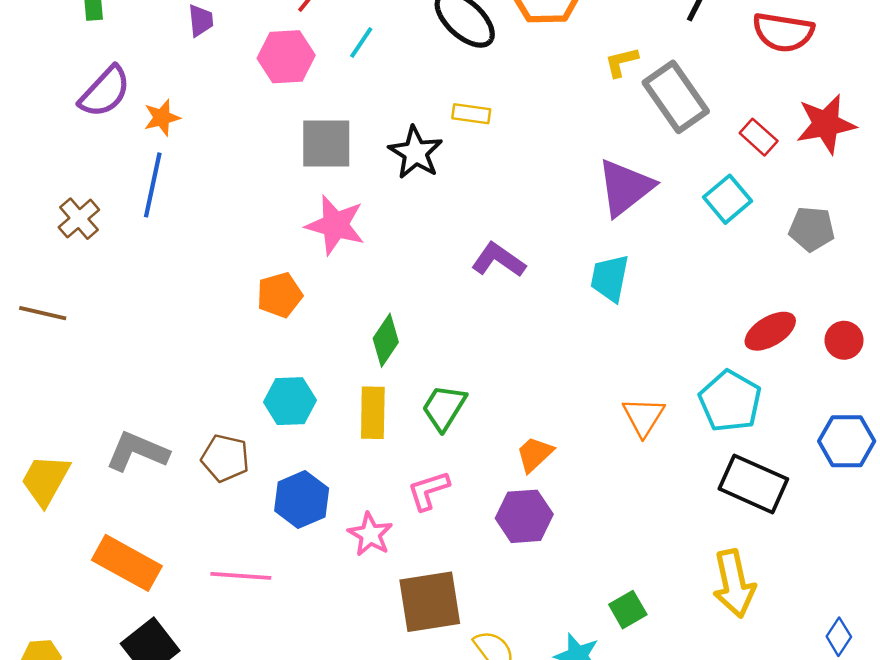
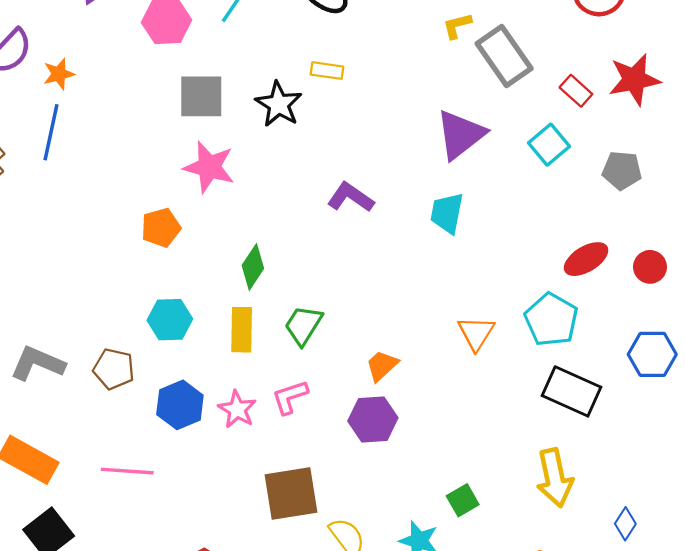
pink star: (370, 534) -> (237, 409), moved
blue diamond: (839, 637) -> (625, 524), moved

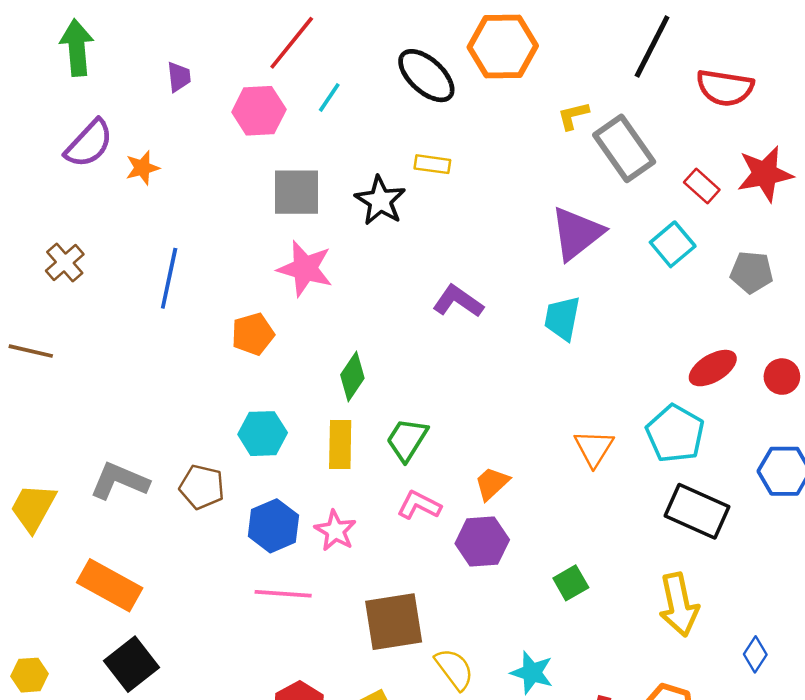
blue line: (51, 132) -> (169, 278), moved
pink L-shape: (290, 397) -> (419, 505), moved, turned 45
pink line: (127, 471) -> (283, 594), moved
green square: (463, 500) -> (571, 583), moved

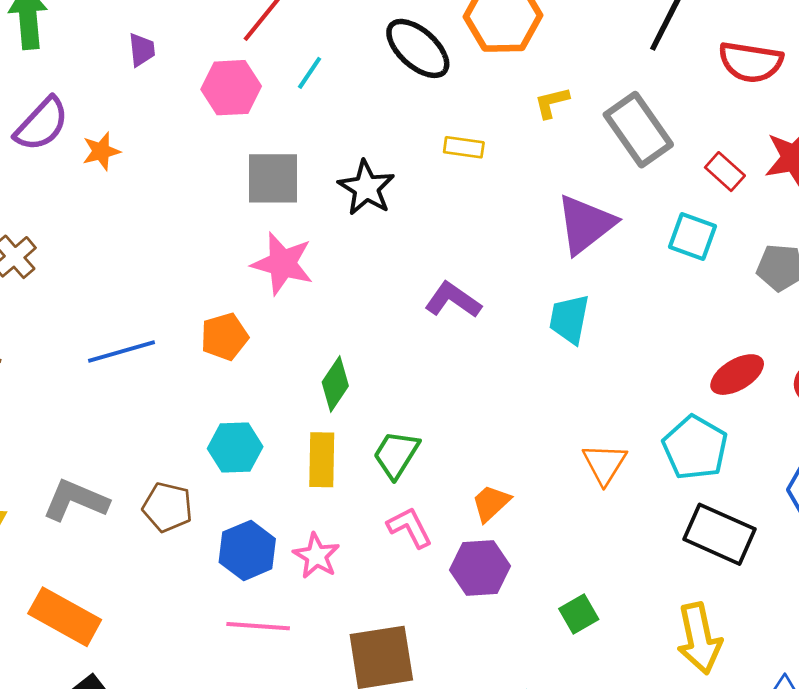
yellow L-shape: (573, 116) -> (552, 103), moved
yellow rectangle: (432, 164) -> (464, 147), moved
cyan square: (673, 244) -> (692, 237), turned -30
blue line: (169, 278) -> (121, 352), moved, turned 62
pink L-shape: (419, 505) -> (410, 527), turned 36

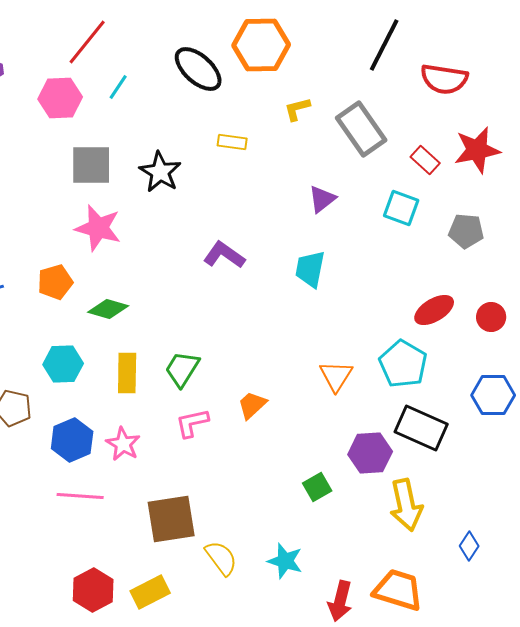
purple triangle: (586, 224) -> (322, 199), size x0.6
green diamond: (335, 384) -> (108, 309), moved, turned 72
pink L-shape: (410, 527) -> (192, 423), turned -75
purple hexagon: (480, 568) -> (370, 453), moved

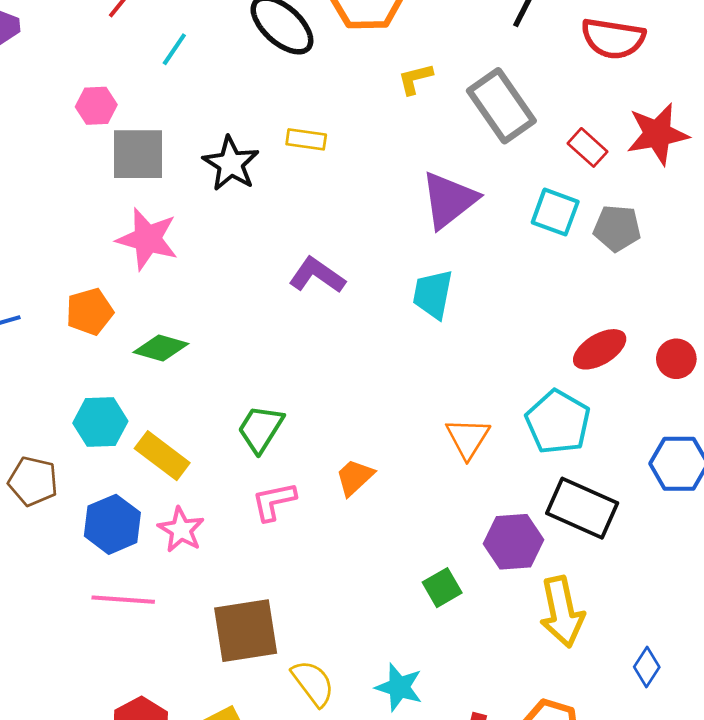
pink hexagon: (60, 98) -> (96, 106), moved, size x0.7
yellow rectangle: (232, 142) -> (306, 139), moved
purple triangle: (322, 199) -> (449, 200), size x1.6
gray pentagon: (466, 231) -> (617, 228), moved
yellow rectangle: (127, 373) -> (162, 456), moved, turned -54

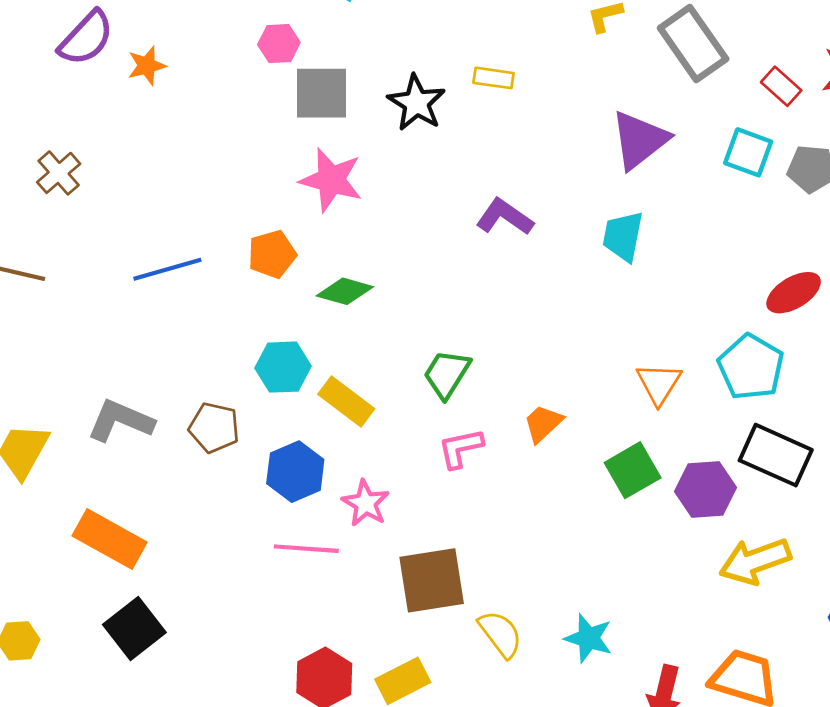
pink star: (181, 530) -> (366, 503), moved
green square: (442, 588) -> (633, 470), moved, size x1.4
yellow arrow: (562, 612) -> (755, 561), turned 82

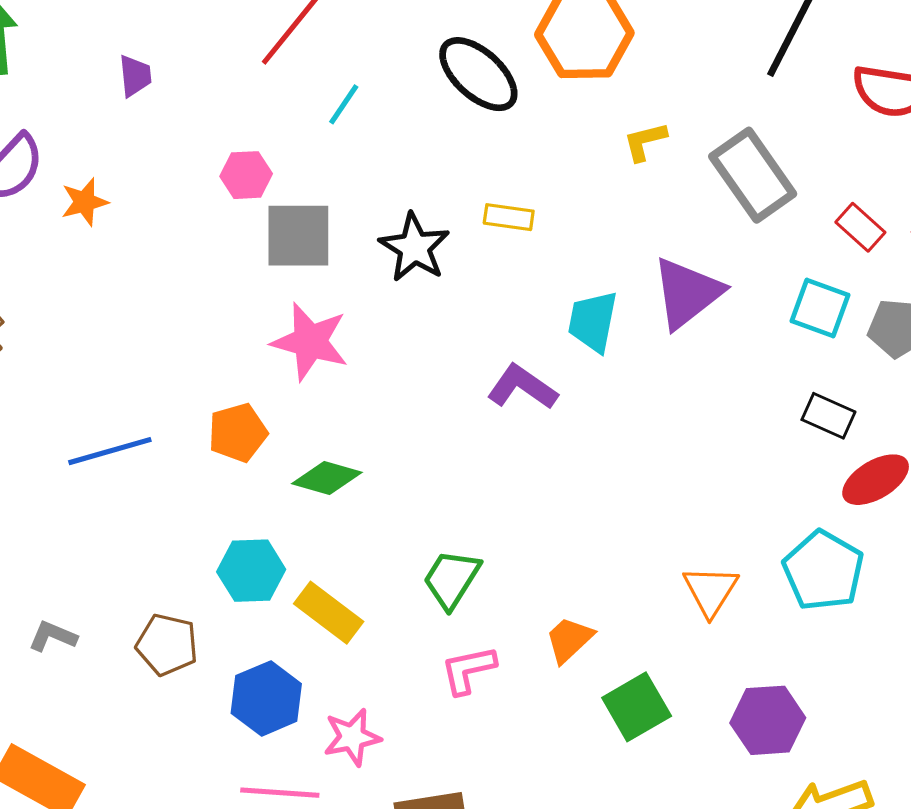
cyan trapezoid: (623, 236) -> (593, 321), moved
gray L-shape: (121, 421) -> (53, 636), size x0.6
black rectangle: (776, 455) -> (828, 416), moved, size x0.6
green square: (633, 470) -> (637, 707), moved
pink star: (366, 503) -> (352, 737), turned 30

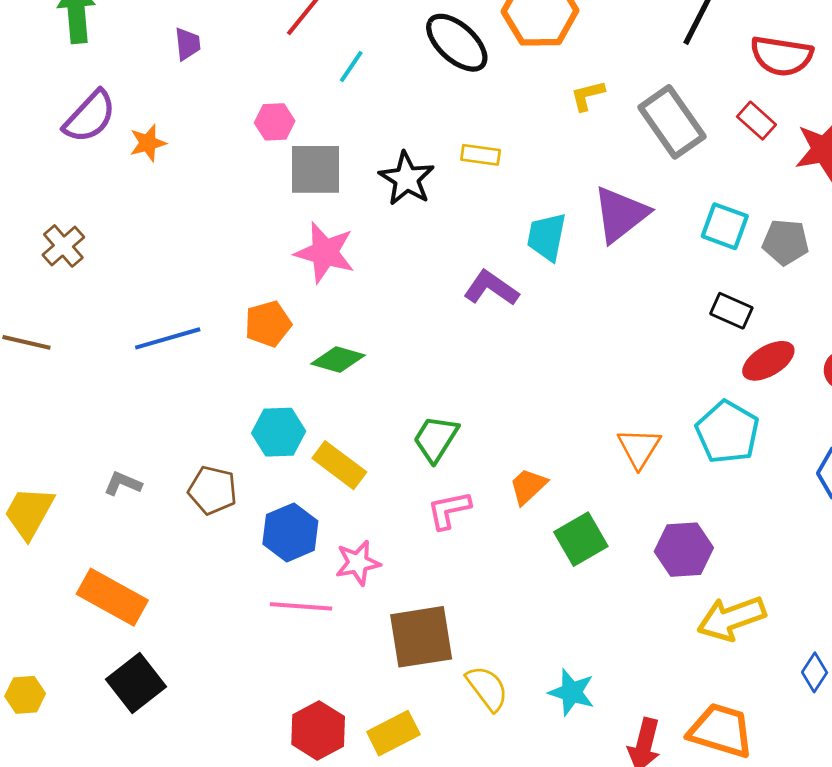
red rectangle: (860, 227) -> (756, 121), moved

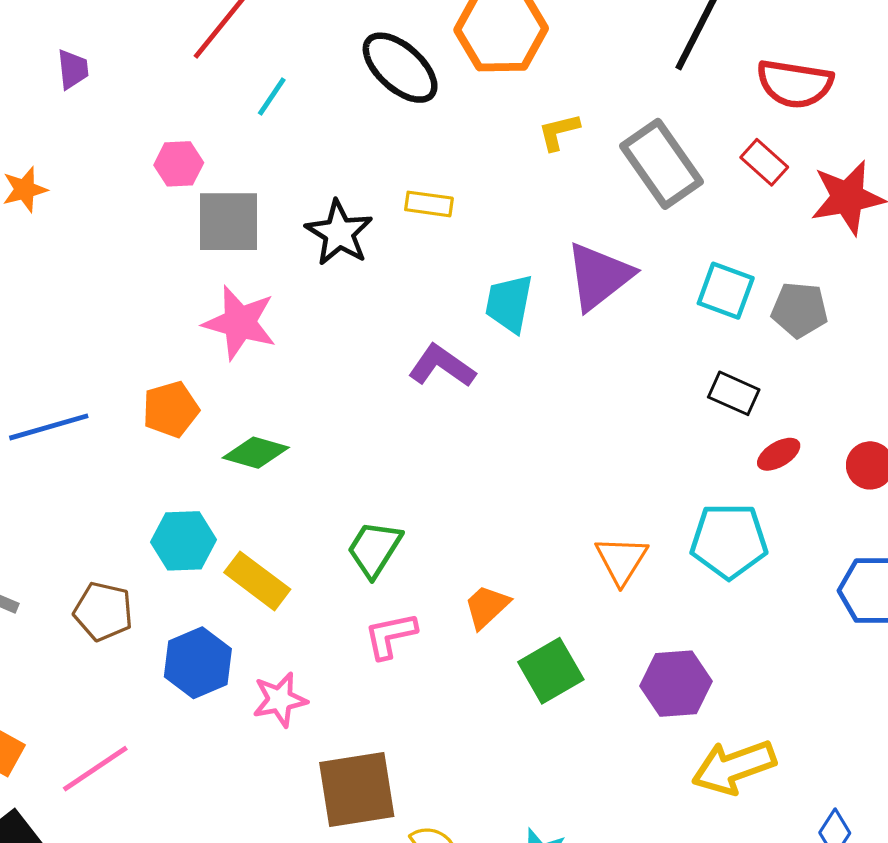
red ellipse: (768, 361) -> (779, 454), size x0.7
cyan pentagon: (727, 432) -> (729, 541), turned -30
pink line: (301, 606) -> (95, 769), moved, turned -38

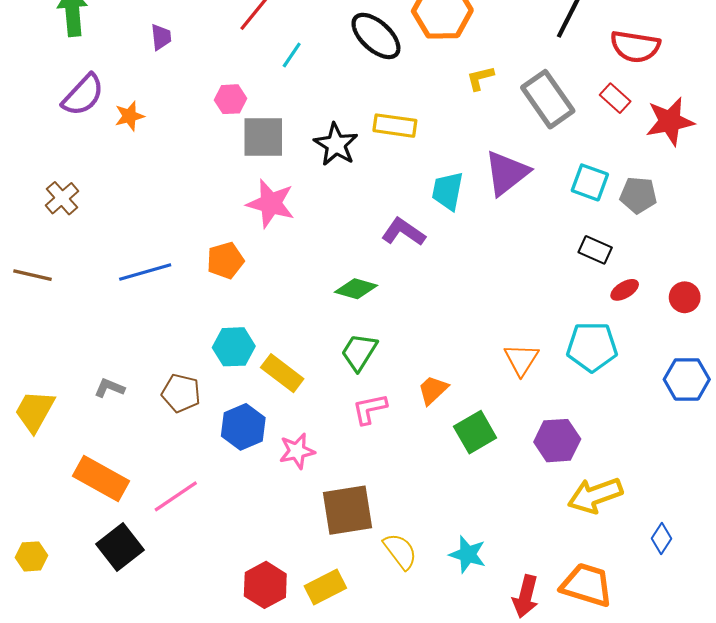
yellow rectangle: (429, 204) -> (395, 126), size x1.4
green diamond: (256, 453) -> (356, 289), moved

